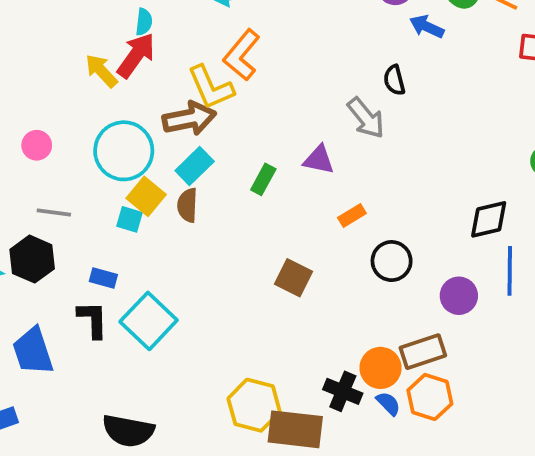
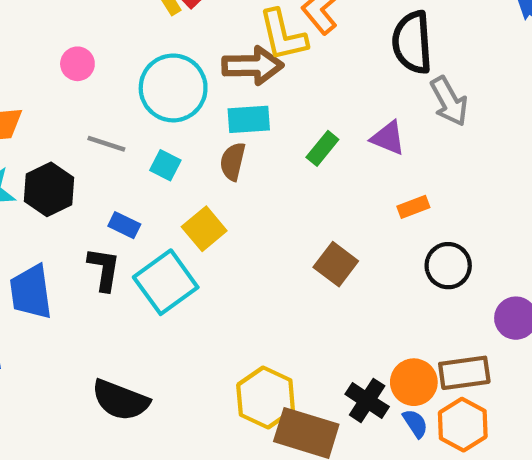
black semicircle: (394, 80) -> (412, 42), moved, size x1.8
cyan rectangle: (195, 166) -> (249, 119), turned 30
yellow square: (146, 196) -> (204, 229), moved
gray line: (54, 212) -> (106, 144), moved

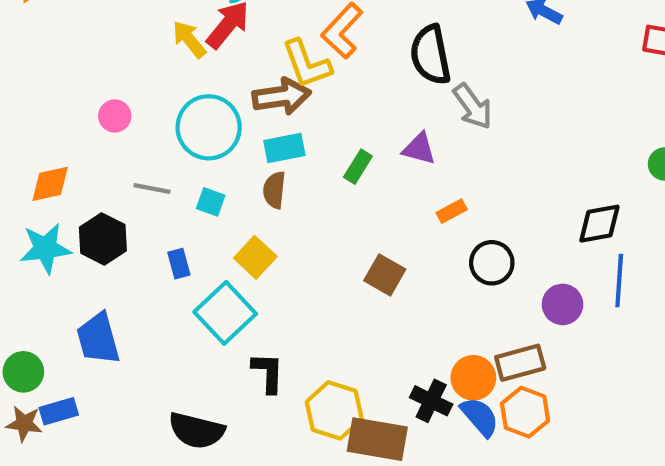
blue rectangle: (124, 225) -> (179, 264), turned 56
black L-shape: (104, 269) -> (268, 373), moved
blue semicircle: (415, 423) -> (480, 417), size x1.5

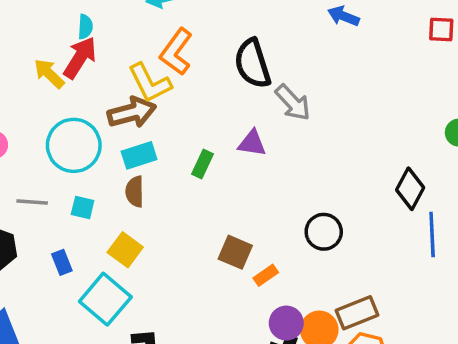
orange rectangle: (452, 211) -> (266, 275), moved
black diamond: (599, 224) -> (410, 189), turned -45
purple circle: (563, 304) -> (286, 323), moved

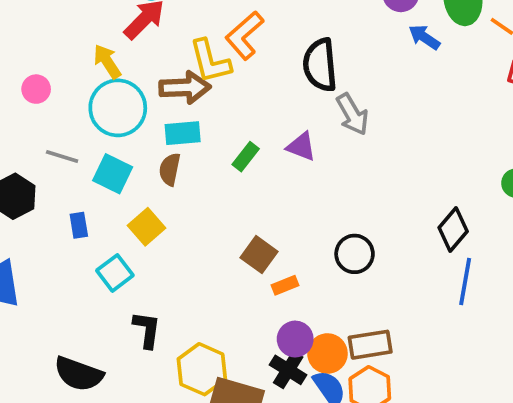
yellow arrow: (49, 74) -> (107, 61), moved
cyan square: (83, 208) -> (113, 174), size x1.5
cyan square: (105, 299) -> (115, 273), size x0.7

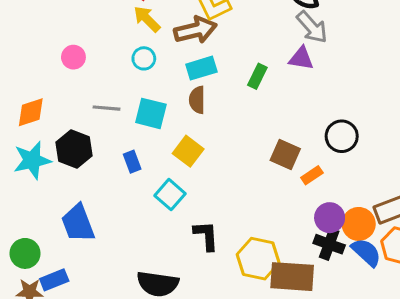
yellow arrow: (107, 61) -> (147, 19), moved
cyan circle: (118, 108) -> (144, 58), size x0.5
gray arrow: (352, 114) -> (312, 27), moved
black circle: (355, 254) -> (342, 136), moved

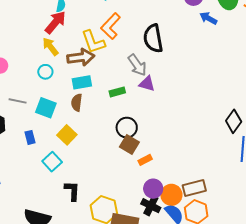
gray arrow: (312, 27) -> (137, 65), moved
green rectangle: (257, 76) -> (117, 92), turned 42
black circle: (342, 136) -> (127, 128), moved

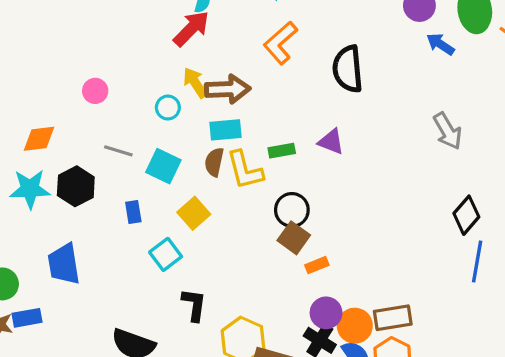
yellow L-shape: (93, 42) -> (245, 170), moved
yellow arrow: (50, 47) -> (195, 83), moved
gray arrow: (137, 65) -> (448, 131), moved

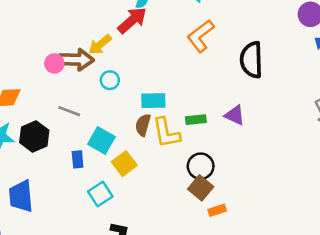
yellow arrow: (195, 83) -> (100, 45), moved, turned -100
brown arrow: (228, 89) -> (76, 60), moved
cyan square: (163, 166) -> (101, 140), moved

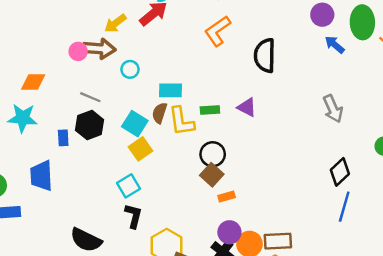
yellow arrow: (100, 45) -> (115, 23), moved
black hexagon: (34, 136) -> (90, 125), moved
cyan square: (101, 140) -> (135, 124), moved
blue rectangle: (78, 159) -> (63, 138), moved
cyan square: (100, 194) -> (129, 186), moved

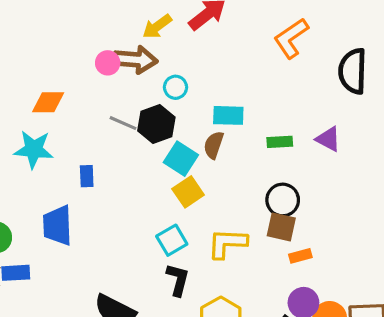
yellow L-shape: (181, 121) -> (227, 243), moved, turned 100
black hexagon: (90, 125) -> (156, 124), moved
brown square: (212, 175) -> (281, 227), turned -30

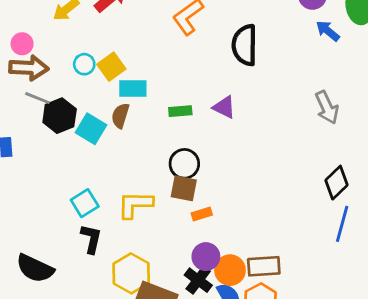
brown arrow: (135, 60) -> (29, 68), moved
black hexagon: (156, 124) -> (60, 116), moved
yellow square: (188, 192) -> (111, 67), moved

